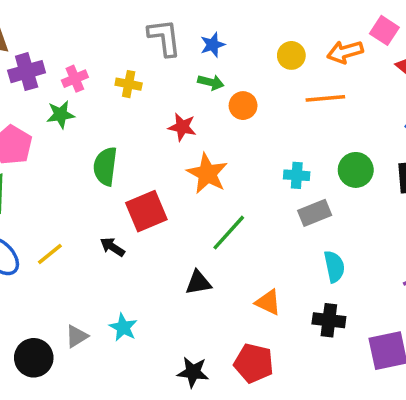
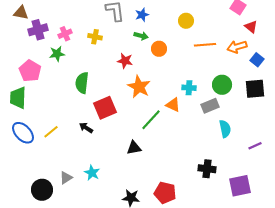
orange arrow: (345, 52) -> (237, 47), moved
gray rectangle: (315, 213) -> (210, 106), moved
cyan semicircle: (334, 267) -> (225, 129), moved
orange triangle: (268, 302) -> (173, 105), moved

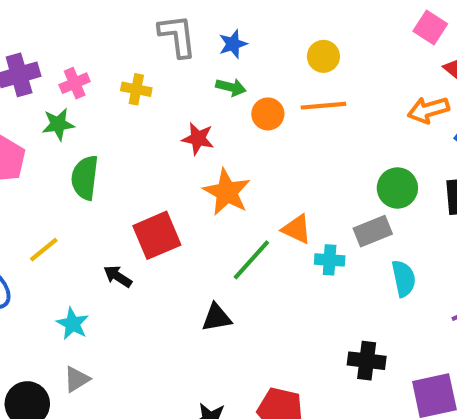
orange line: (205, 45) -> (323, 106), moved
green semicircle: (82, 83) -> (85, 178), moved
cyan cross: (189, 88) -> (330, 260), moved
yellow line: (51, 132) -> (44, 250), moved
cyan star: (92, 173) -> (73, 324), moved

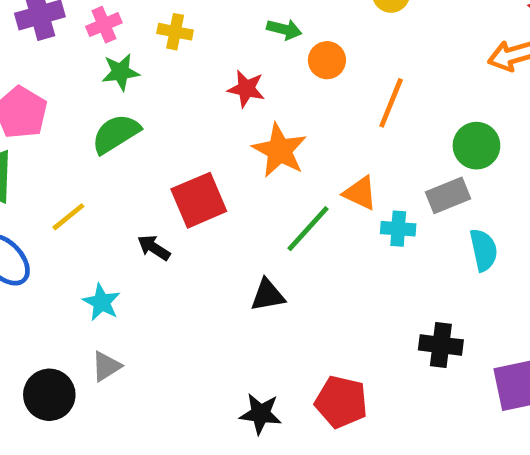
orange line: (323, 106) -> (391, 103), moved, turned -63
green star: (58, 124) -> (121, 72), moved
green semicircle: (85, 178) -> (116, 134), turned 51

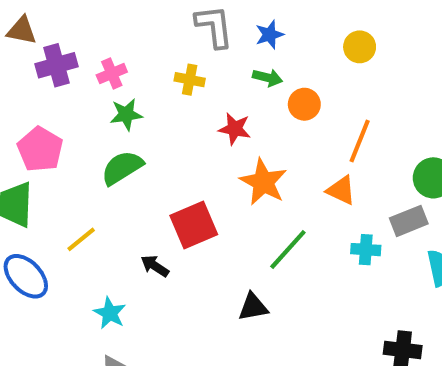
yellow cross: (175, 32) -> (190, 80), moved
orange triangle: (360, 193) -> (341, 190), moved

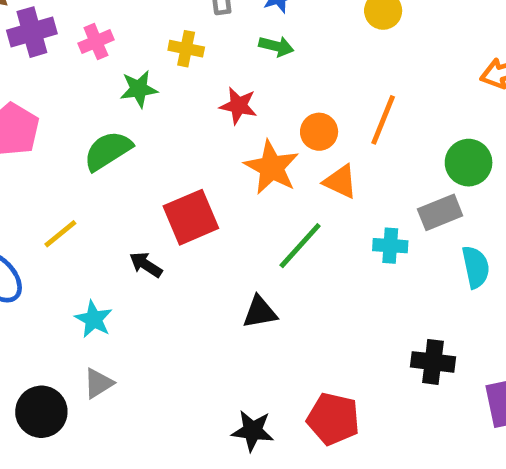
orange circle: (304, 104) -> (319, 132), moved
green star: (126, 114) -> (139, 89), moved
orange triangle: (341, 190) -> (340, 182), moved

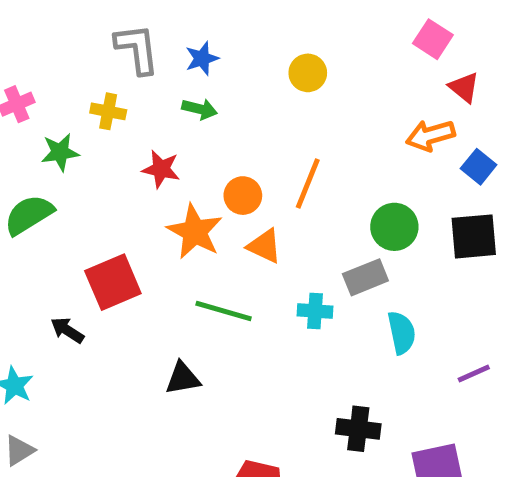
green line: (300, 246) -> (224, 311), turned 64

